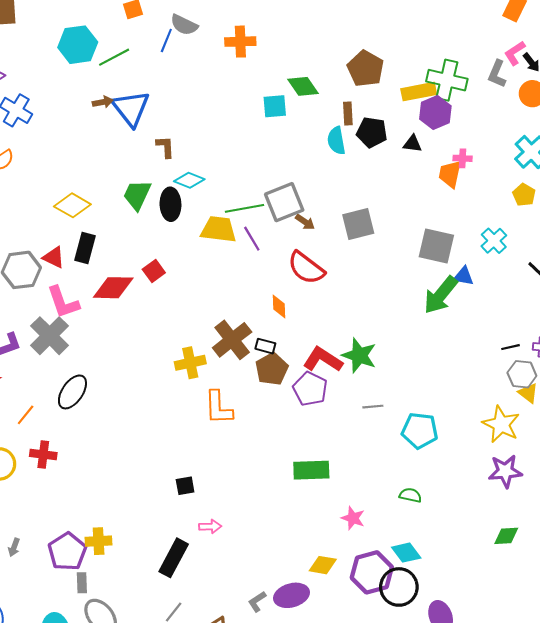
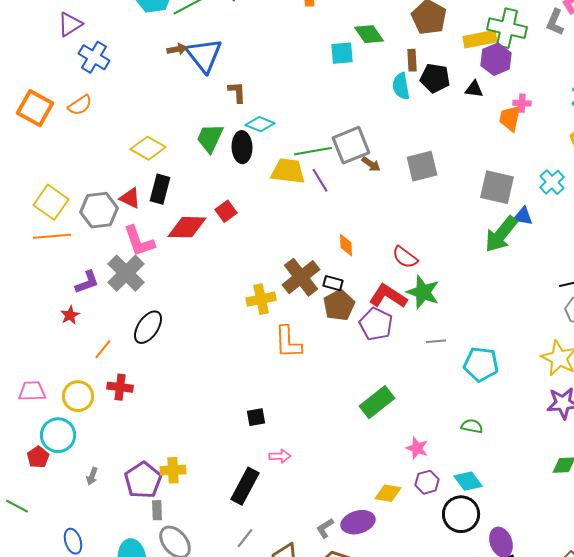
red semicircle: (306, 268) -> (405, 257), moved, size x0.7
green rectangle: (311, 470) -> (377, 402), turned -36
purple hexagon: (372, 572) -> (427, 482), moved, size x0.6

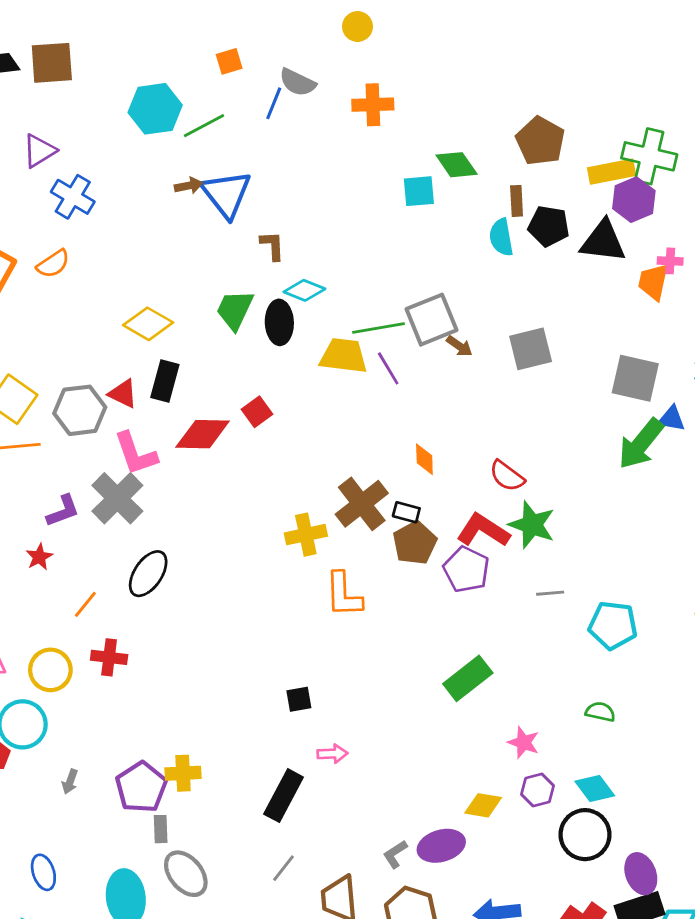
black triangle: (474, 89) -> (603, 241), size x1.8

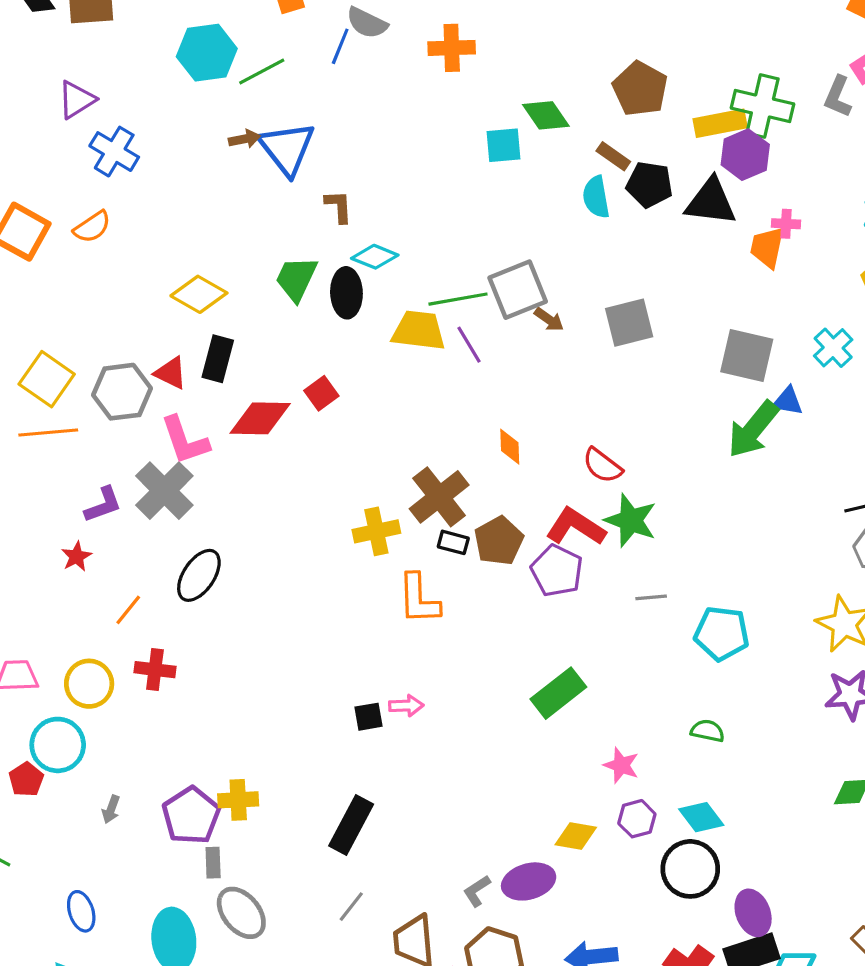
brown rectangle: (517, 201) -> (613, 156), turned -52
black rectangle: (406, 512) -> (453, 542), moved
pink arrow: (332, 754) -> (406, 706), moved

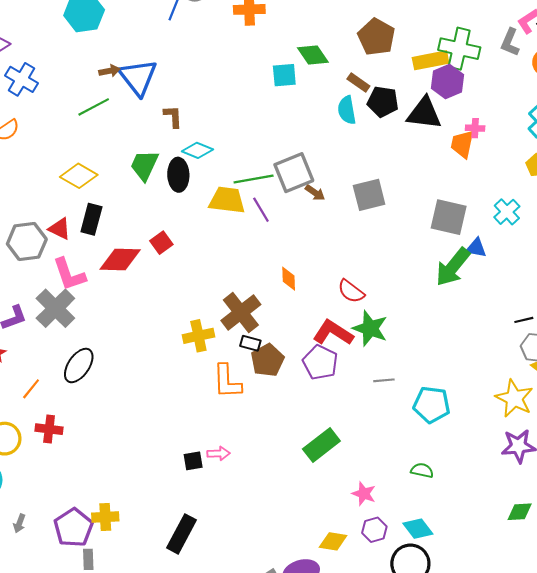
green line: (262, 71) -> (94, 107), moved
brown pentagon: (499, 541) -> (267, 360), moved

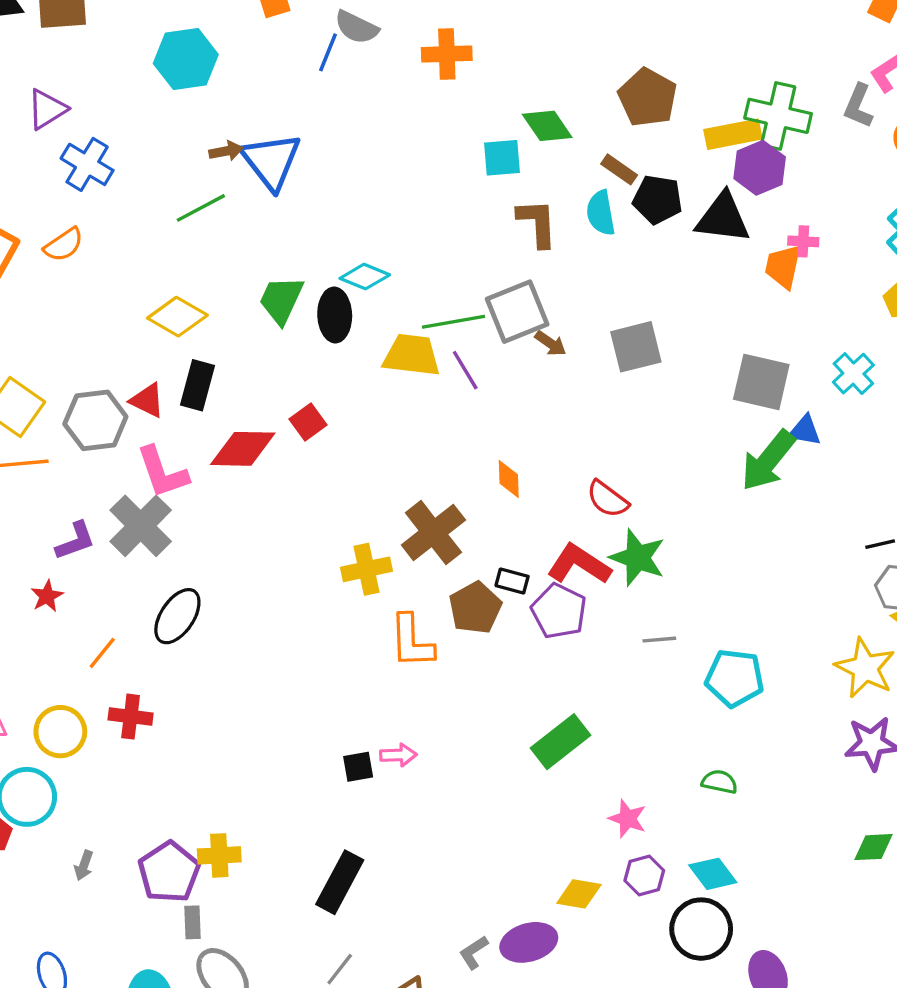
brown L-shape: (173, 116) -> (537, 223), moved, size x1.4
black rectangle: (250, 343) -> (512, 581), moved

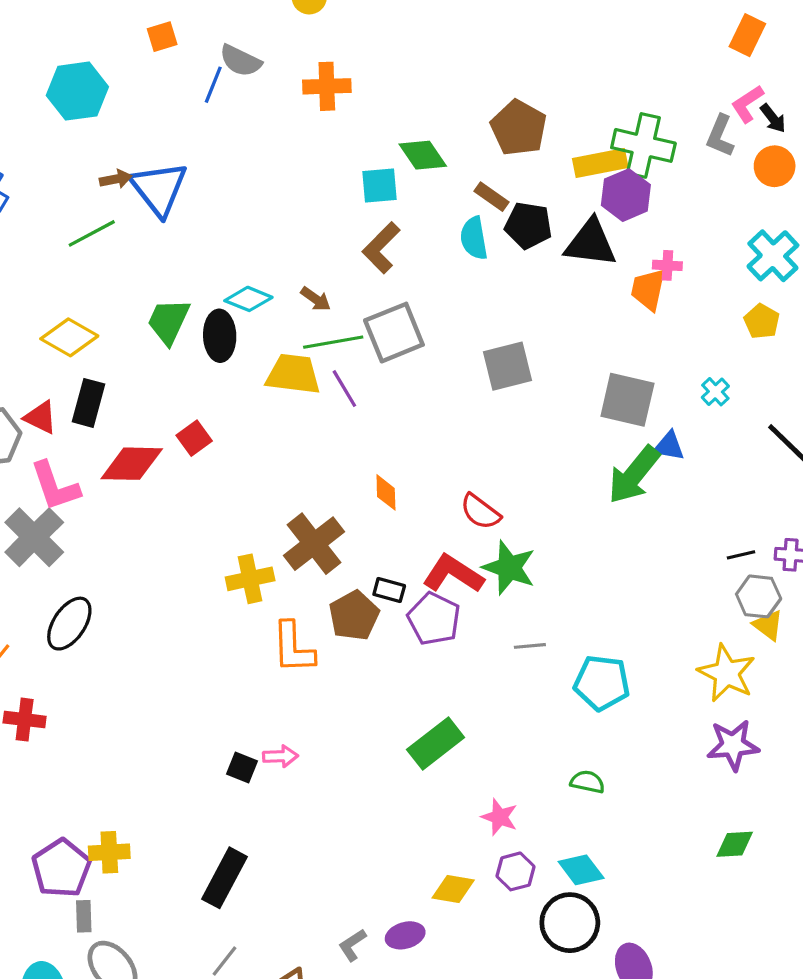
brown L-shape: (537, 223) -> (381, 248), moved, turned -132
brown arrow: (551, 343) -> (316, 299), moved
cyan cross: (853, 374) -> (715, 392), size x0.7
black square: (358, 767) -> (242, 768), turned 32
purple ellipse: (529, 942) -> (405, 935), size x0.7

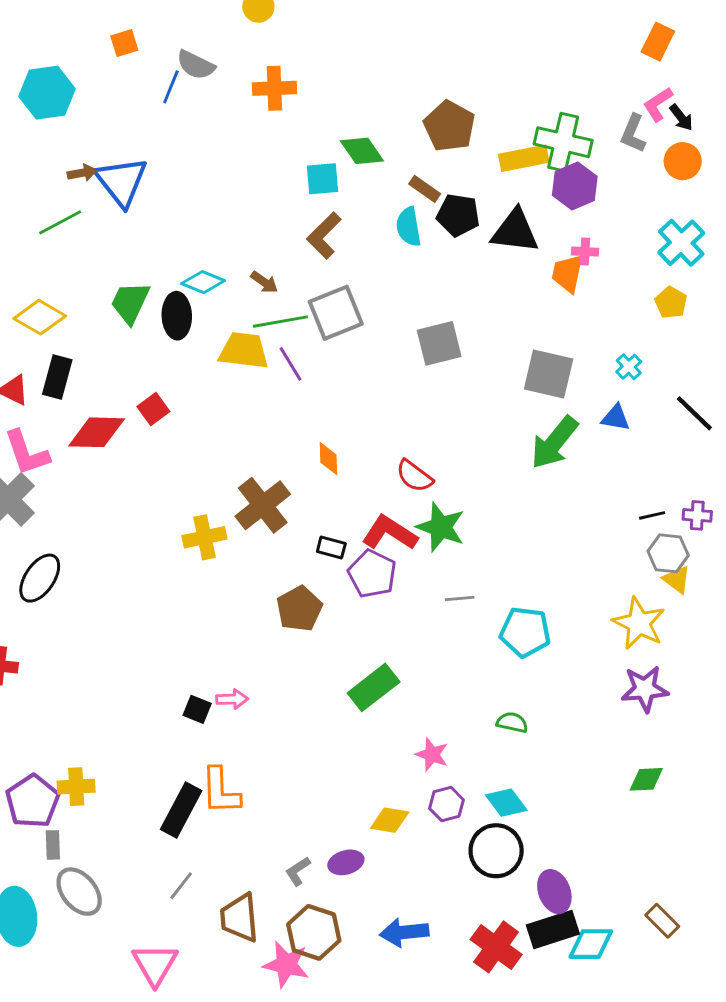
purple hexagon: (626, 195) -> (575, 186), moved
blue triangle: (669, 446) -> (616, 418), moved
brown pentagon: (354, 616) -> (299, 609), moved
orange L-shape: (293, 648) -> (221, 791), moved

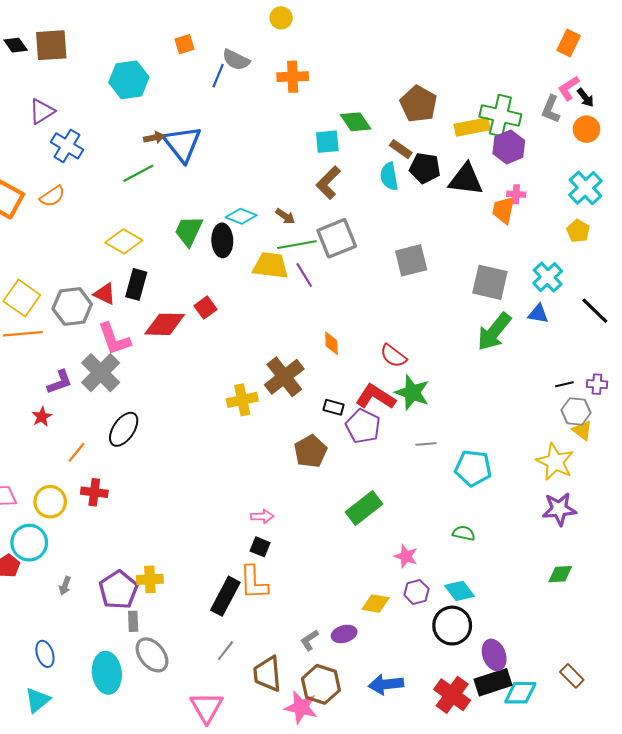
cyan cross: (629, 367) -> (548, 277), size x1.6
black square: (197, 709) -> (260, 547), moved

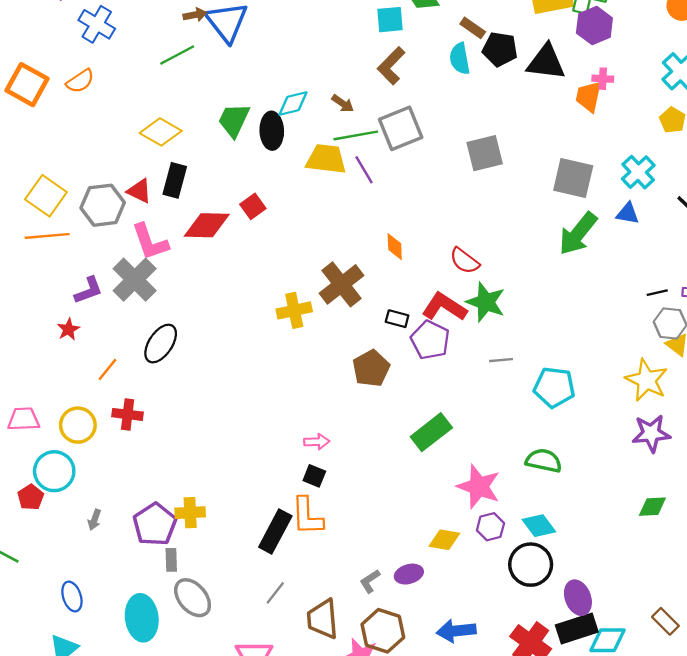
cyan diamond: (241, 216) -> (293, 104), turned -36
green semicircle: (464, 533) -> (544, 461), size x1.4
pink star: (406, 556) -> (479, 487), size x1.6

